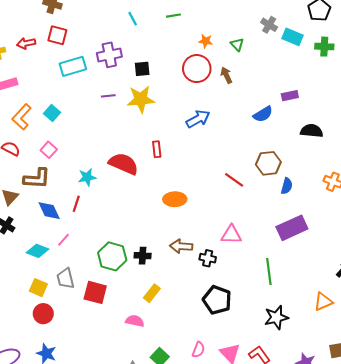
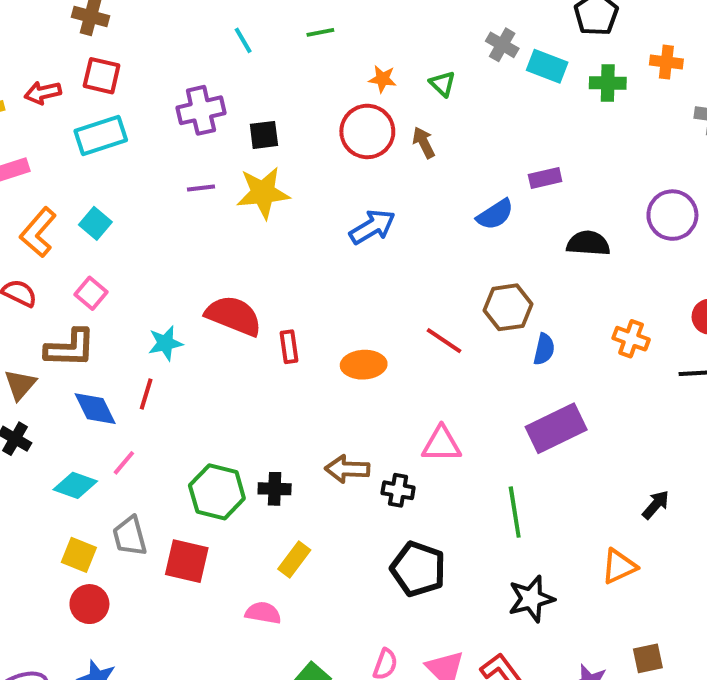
cyan rectangle: (73, 66) -> (101, 135), moved
red rectangle: (157, 149) -> (289, 347), moved
orange ellipse: (175, 199) -> (364, 365), moved

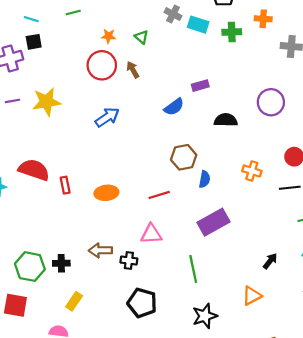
cyan line: (243, 40) -> (31, 19), turned -40
black square: (264, 135) -> (34, 42), moved
red line: (444, 341) -> (159, 195), moved, turned -48

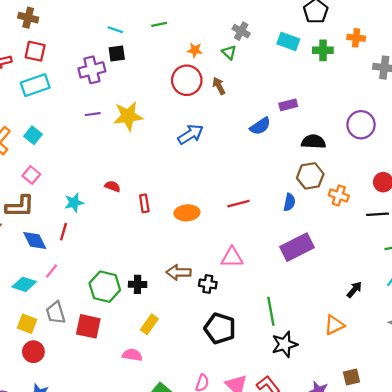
gray cross: (173, 14) -> (241, 31), moved
brown hexagon: (184, 157) -> (310, 176), moved
red semicircle: (34, 170) -> (113, 186), size x0.5
red line: (159, 195) -> (238, 204), moved
green line: (193, 269) -> (271, 311), moved

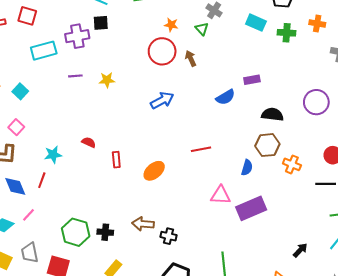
cyan rectangle: (35, 85) -> (44, 51), moved
yellow star: (128, 116) -> (107, 80), size x0.6
red line: (238, 204) -> (201, 149), moved
orange ellipse: (187, 213) -> (154, 171), turned -40
pink triangle: (232, 257) -> (221, 195), moved

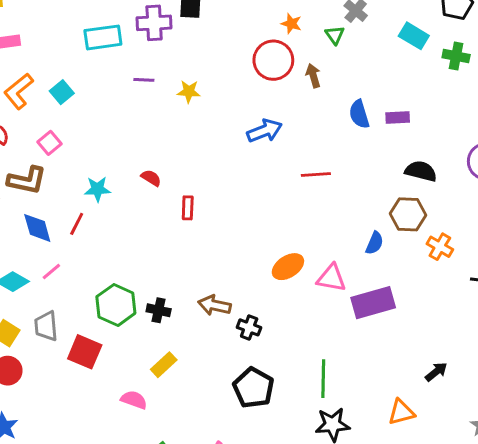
blue semicircle: (225, 97) -> (359, 114), moved, turned 96
red line: (201, 149) -> (316, 175), moved
orange ellipse: (154, 171) -> (288, 267), moved

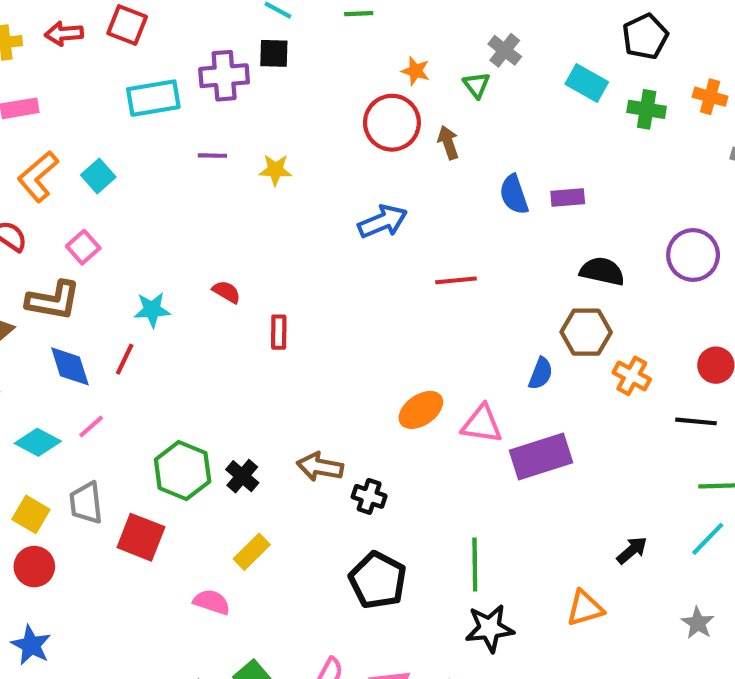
black cross: (159, 310) -> (242, 476), turned 30

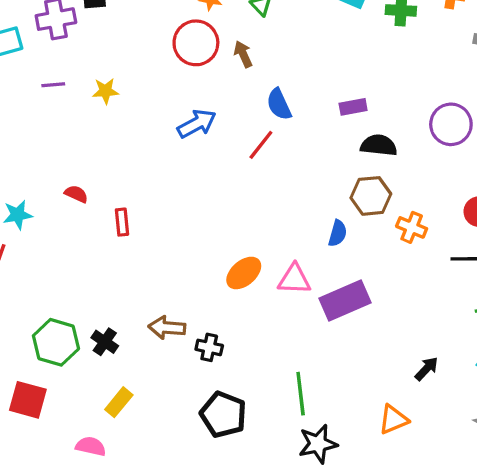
blue semicircle: (514, 194) -> (279, 104), moved
purple rectangle: (568, 197) -> (353, 107), moved
red line: (456, 280) -> (261, 145), moved, turned -40

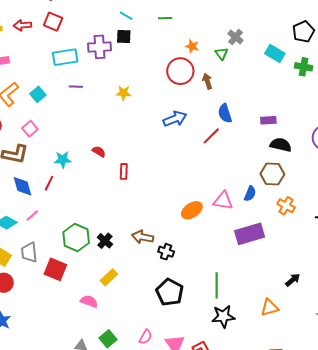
purple line: (53, 85) -> (76, 87), moved
orange cross: (412, 227) -> (286, 206), moved
pink triangle: (294, 279) -> (223, 201), moved

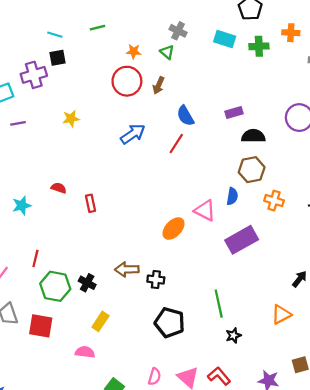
brown arrow: (207, 81) -> (159, 85), turned -126
red line: (49, 183) -> (35, 258), moved
pink triangle: (223, 201) -> (205, 211), turned 30
black star: (223, 316) -> (233, 335), size x0.6

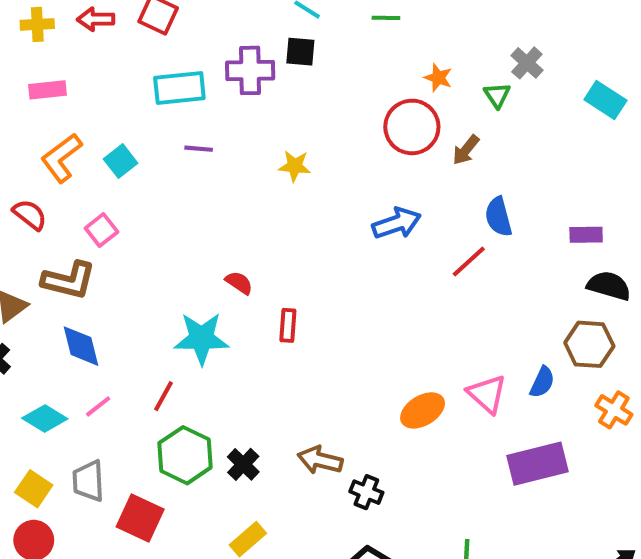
cyan star: (22, 205) -> (201, 338), moved, size x1.5

